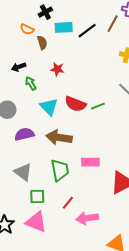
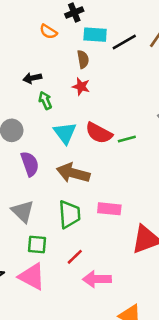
brown semicircle: (42, 43) -> (83, 59), moved
purple semicircle: (24, 134) -> (30, 164), turned 78

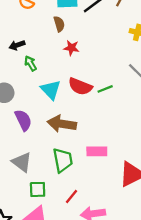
red star: (81, 86) -> (71, 48), moved

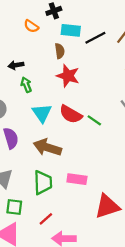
red star: (71, 48) -> (68, 76), size x1.5
green line: (105, 89) -> (94, 120), turned 48

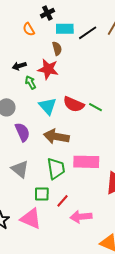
orange semicircle: (31, 26) -> (29, 29), turned 32
red star: (68, 76) -> (48, 69), moved
pink rectangle: (77, 179) -> (86, 162), size x1.4
green square: (14, 207) -> (42, 194), moved

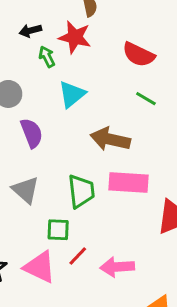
red semicircle: (74, 104) -> (139, 55), moved
cyan triangle: (48, 106) -> (72, 94), turned 30
brown arrow: (56, 137) -> (110, 139), moved
red line: (63, 201) -> (78, 256), moved

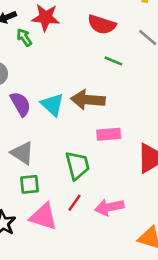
cyan triangle: (72, 94) -> (52, 105), moved, turned -30
pink rectangle: (128, 182) -> (109, 134), size x0.7
green trapezoid: (81, 191) -> (77, 165), moved
green square: (58, 230) -> (30, 184), moved

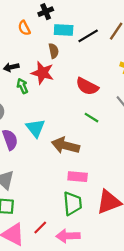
cyan triangle: (52, 105) -> (35, 128), moved
green trapezoid: (77, 165) -> (72, 203), moved

